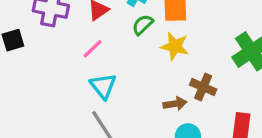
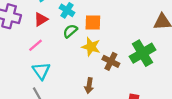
brown cross: (203, 87) -> (111, 61), moved
brown arrow: (175, 104) -> (89, 86), turned 104

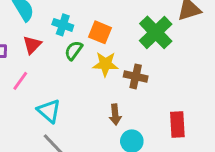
orange square: (93, 23) -> (100, 32), turned 35
pink line: (35, 45) -> (20, 81), moved
green cross: (143, 53) -> (156, 32), moved

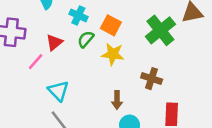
red triangle: (32, 45) -> (54, 42), moved
brown cross: (136, 76) -> (152, 79), moved

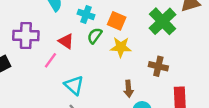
red triangle: (54, 42) -> (66, 41), turned -42

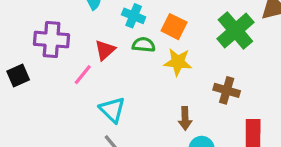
green semicircle: (95, 36) -> (144, 45), turned 56
red triangle: (66, 41) -> (105, 50), turned 42

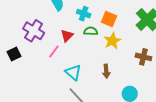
purple cross: (52, 40) -> (34, 31), turned 30
yellow star: (178, 62) -> (112, 41), turned -30
brown arrow: (185, 118) -> (106, 71), moved

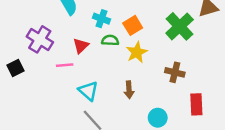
orange square: (109, 19) -> (133, 25), turned 35
pink line: (54, 51) -> (65, 65), turned 48

